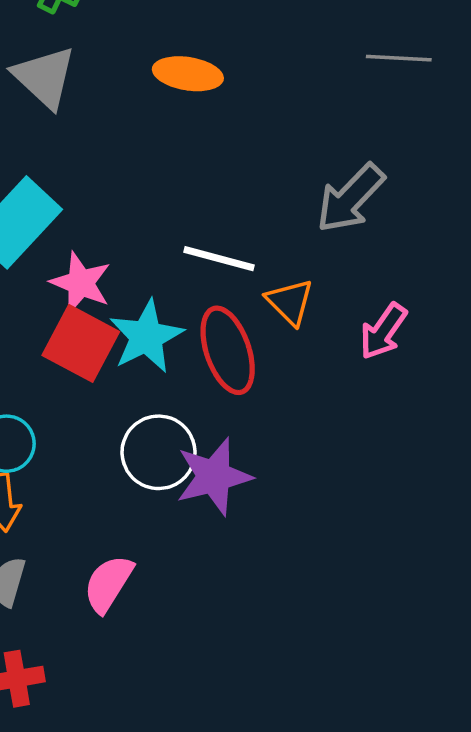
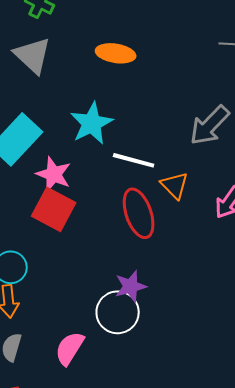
cyan star: (146, 336) -> (92, 123), moved
white circle: (158, 452) -> (118, 312), moved
purple star: (214, 476) -> (131, 286), size x0.7

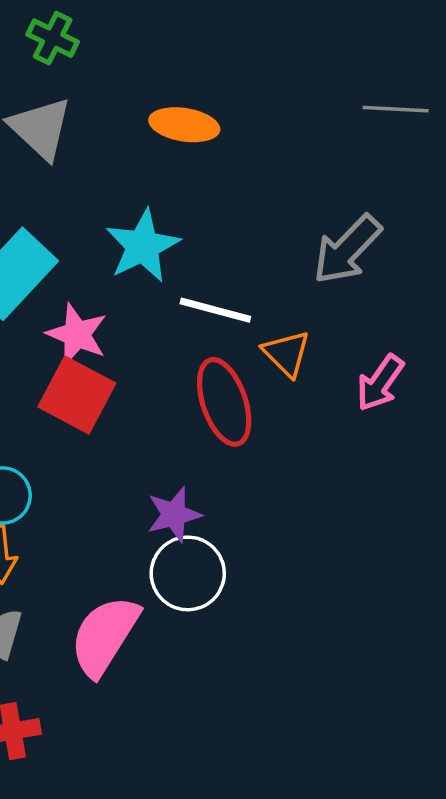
purple star: (131, 286) -> (174, 515), moved
pink semicircle: (70, 348) -> (105, 636), size x1.4

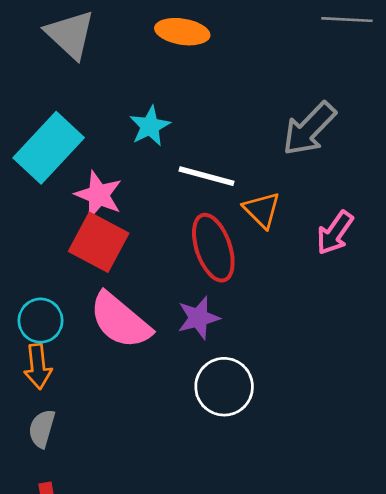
cyan star: (143, 246) -> (150, 126), size x0.7
purple star: (174, 515) -> (198, 318), moved
white circle: (188, 573) -> (224, 387), moved
pink semicircle: (105, 636) -> (120, 321), moved, turned -82

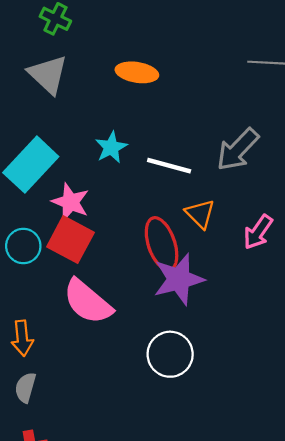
white line: (207, 176) -> (169, 166), moved
purple star: (198, 318) -> (179, 279), moved, size x1.5
cyan circle: (41, 321) -> (23, 246), moved

